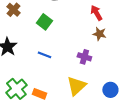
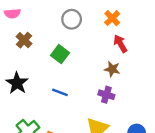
brown star: (99, 34) -> (112, 69), moved

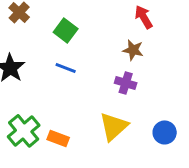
blue line: (60, 92) -> (66, 68), moved

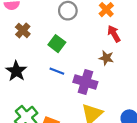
purple cross: (126, 83) -> (85, 82), moved, size x1.5

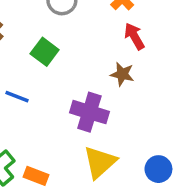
blue line: (57, 71) -> (17, 97), moved

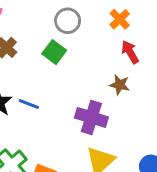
green square: (45, 52) -> (54, 52), moved

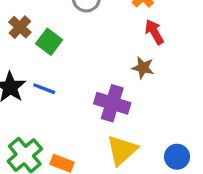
green square: (54, 52) -> (49, 42), moved

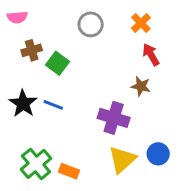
brown cross: (20, 27) -> (32, 50), turned 30
blue circle: (177, 157) -> (158, 154), moved

